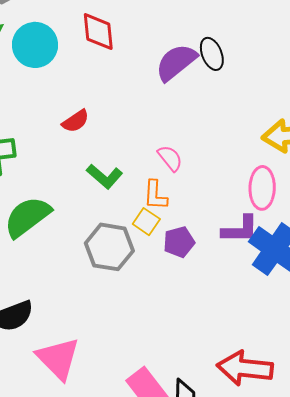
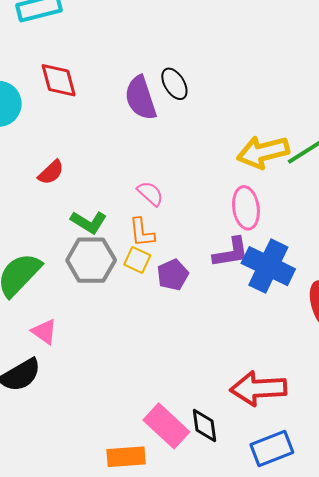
purple semicircle: (176, 62) -> (141, 98), turned -60
gray hexagon: (109, 247) -> (91, 260), moved
pink triangle: (58, 358) -> (44, 332), moved, size x0.6

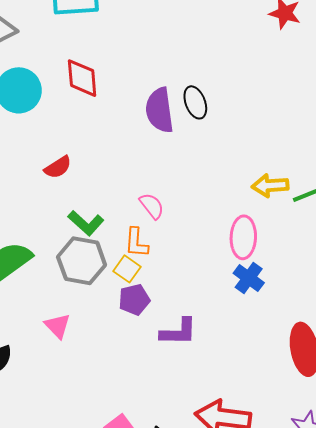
yellow arrow: (263, 152) -> (270, 186), size x0.7
purple L-shape: (231, 252) -> (178, 332), moved
blue cross: (268, 266) -> (249, 278), moved, size x0.6
purple pentagon: (173, 275) -> (134, 300), moved
pink triangle: (44, 332) -> (58, 326), moved

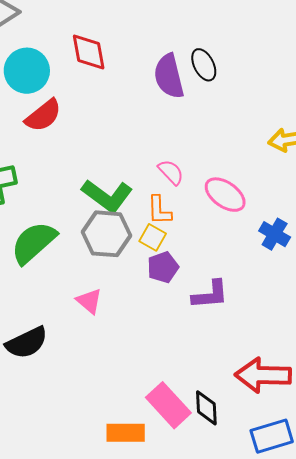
red semicircle: (58, 167) -> (43, 115), moved, size x1.4
green L-shape: (86, 223) -> (107, 196), size x1.4
pink ellipse: (243, 237) -> (225, 195), moved, turned -51

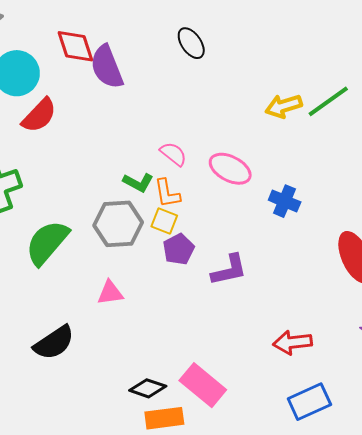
purple semicircle: (169, 76) -> (107, 67), moved
green L-shape: (107, 196) -> (138, 182), moved, size x0.6
pink triangle: (89, 301) -> (110, 293), turned -40
red arrow: (263, 375) -> (293, 342), size x0.7
black diamond: (206, 408) -> (148, 388), moved, turned -60

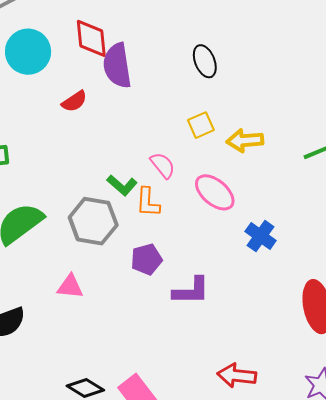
yellow arrow: (284, 106) -> (245, 141), moved
red semicircle: (39, 115) -> (74, 101), moved, size x0.7
yellow square: (164, 221) -> (201, 125), moved, turned 32

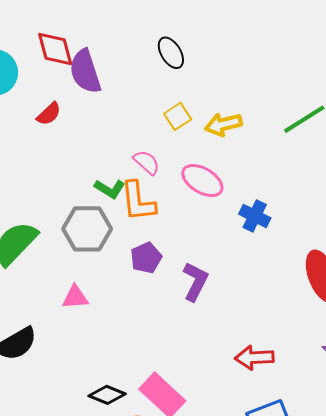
orange L-shape: (148, 202) -> (138, 201), size x1.4
purple L-shape: (191, 291) -> (195, 282), turned -54

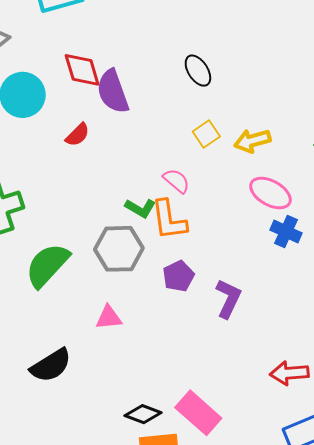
pink ellipse: (202, 180) -> (270, 193), moved

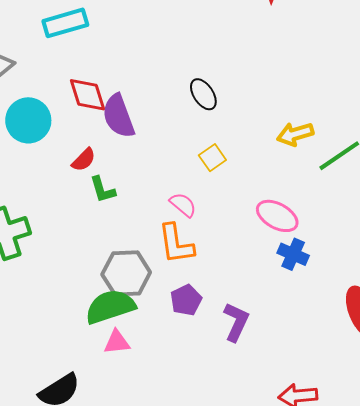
yellow arrow: (252, 141) -> (295, 134), moved
green L-shape: (140, 208) -> (103, 190), moved, turned 44
green semicircle: (47, 265) -> (110, 307), moved, turned 30

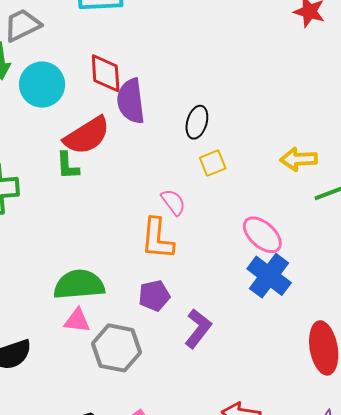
black ellipse: (203, 94) -> (197, 122), moved, turned 36
red semicircle: (84, 160) -> (87, 136), size x1.8
green L-shape: (103, 190) -> (68, 166), moved
blue cross: (293, 254) -> (269, 276), size x1.4
gray hexagon: (126, 273) -> (116, 348), moved

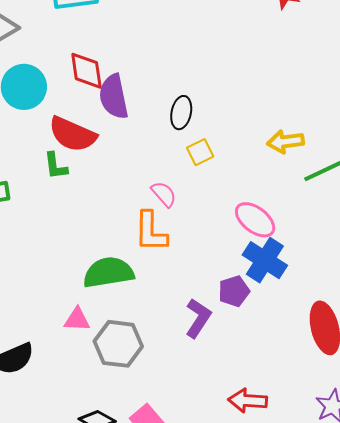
red semicircle: (87, 136) -> (73, 134), turned 60
green semicircle: (79, 285) -> (108, 272), moved
purple pentagon: (154, 296) -> (234, 291), moved

